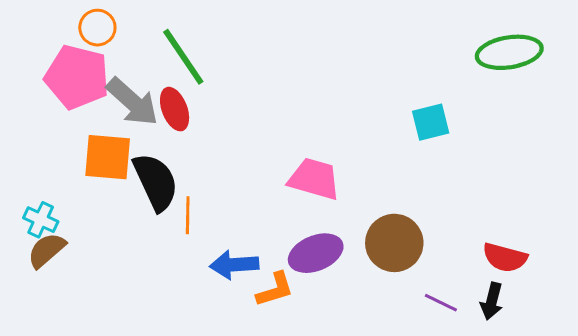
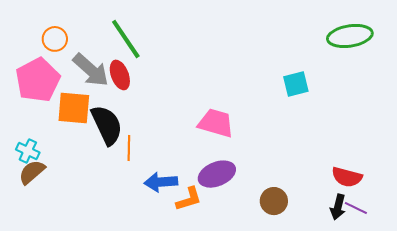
orange circle: (97, 28) -> (55, 39), moved
pink pentagon: (77, 77) -> (38, 80), moved, turned 30
brown circle: (394, 243) -> (274, 201), moved, size x0.7
purple line: (441, 303) -> (356, 208), moved

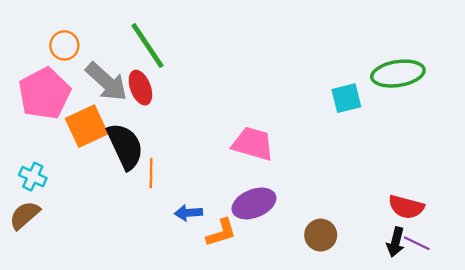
green ellipse: (350, 36) -> (398, 74), moved
orange square: (74, 108) -> (87, 126), turned -30
brown semicircle: (32, 172) -> (25, 215), moved
blue arrow: (161, 182) -> (188, 213), size x0.7

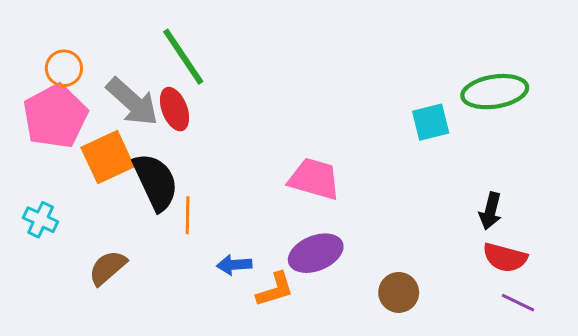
orange circle: (64, 45) -> (64, 68), moved
brown semicircle: (25, 215) -> (108, 268), moved
black arrow: (396, 242) -> (490, 211), moved

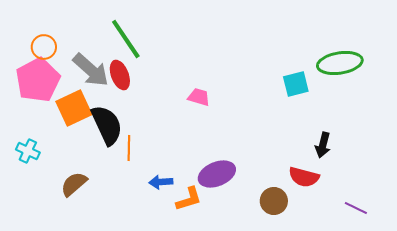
pink trapezoid: (314, 179) -> (199, 97), moved, size x0.6
black arrow: (490, 211) -> (323, 145), moved
red semicircle: (505, 258) -> (304, 177), moved

